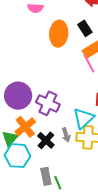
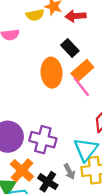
orange ellipse: (59, 34) -> (52, 73), moved

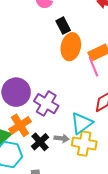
black rectangle: (70, 48) -> (63, 26), moved
gray arrow: (69, 172) -> (62, 138), turned -72

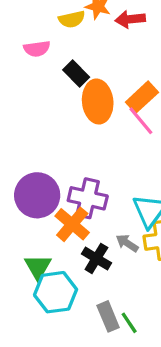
orange cross: (20, 125) -> (72, 224), moved
gray arrow: (62, 138) -> (127, 243), turned -136

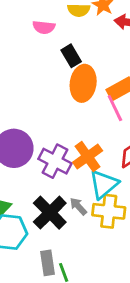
orange cross: (72, 224) -> (88, 157), moved
black cross: (96, 258) -> (50, 213), size x1.4

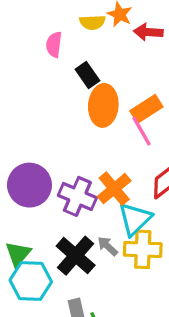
pink semicircle: (44, 27) -> (54, 45), turned 95

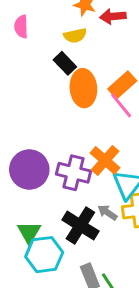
yellow semicircle: (92, 22) -> (75, 36), moved
pink semicircle: (54, 45) -> (21, 27), moved

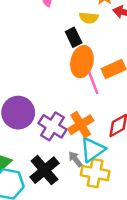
pink line: (121, 105) -> (93, 83), moved
gray arrow: (107, 212) -> (75, 159), moved

